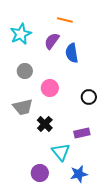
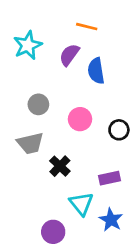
gray circle: (25, 71) -> (38, 104), moved
pink circle: (50, 88) -> (80, 119), moved
blue star: (79, 174) -> (111, 220), moved, turned -30

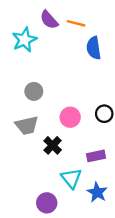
purple semicircle: (69, 55) -> (49, 20), moved, turned -78
blue semicircle: (96, 71) -> (94, 48), moved
pink circle: (80, 119) -> (70, 117), moved

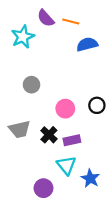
blue semicircle: (94, 48) -> (87, 44), turned 84
gray trapezoid: (27, 125) -> (20, 129), moved
purple rectangle: (96, 156) -> (72, 140), moved

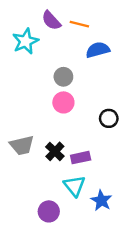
gray circle: (32, 85) -> (63, 77), moved
pink circle: (65, 109) -> (63, 102), moved

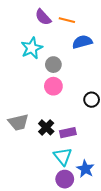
cyan star: (25, 41) -> (32, 48), moved
purple circle: (49, 211) -> (65, 179), moved

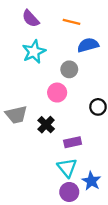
purple semicircle: (43, 17) -> (31, 19), moved
gray circle: (53, 65) -> (69, 69), moved
gray trapezoid: (18, 122) -> (16, 115), moved
black cross: (46, 127) -> (46, 125), moved

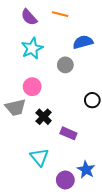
orange line: (71, 22) -> (60, 14), moved
pink circle: (57, 93) -> (32, 87), moved
purple rectangle: (73, 142) -> (68, 133), turned 35
cyan triangle: (67, 168) -> (39, 157), moved

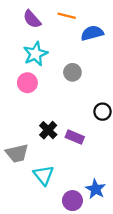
blue semicircle: (83, 42) -> (92, 33), moved
pink circle: (32, 87) -> (27, 83), moved
gray trapezoid: (16, 107) -> (17, 153), moved
purple rectangle: (68, 133) -> (75, 137), moved

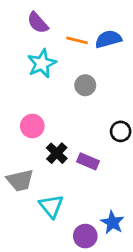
orange line: (67, 16) -> (77, 40), moved
pink circle: (27, 83) -> (32, 126), moved

